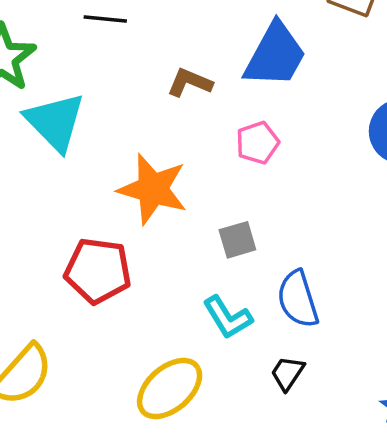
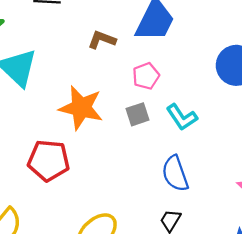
gray square: (237, 240) -> (137, 114), moved
cyan L-shape: (228, 317) -> (182, 117), moved

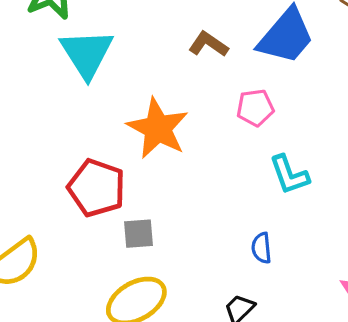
gray square: (137, 114) -> (139, 234), moved
blue semicircle: (175, 174) -> (261, 248), size x0.6

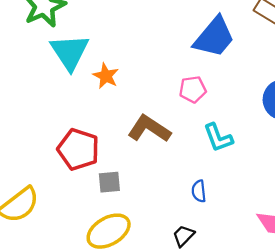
brown L-shape: (208, 44) -> (149, 129), moved, size x1.5
orange star: (158, 128) -> (106, 76), moved, size x0.6

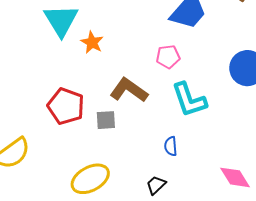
cyan L-shape: (218, 138) -> (189, 100), size x1.4
gray square: (109, 182) -> (106, 120), moved

